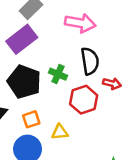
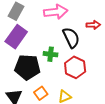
red arrow: (112, 84) -> (93, 25), moved

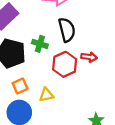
red arrow: (93, 25) -> (89, 57), moved

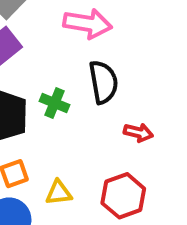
red hexagon: (65, 64) -> (123, 196), moved

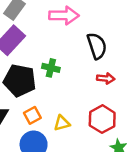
black semicircle: (103, 82) -> (97, 46), moved

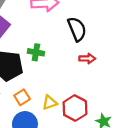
red hexagon: (102, 119) -> (75, 108), moved

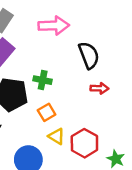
orange square: (22, 97) -> (47, 112), moved
yellow triangle: (50, 103) -> (56, 136), turned 49

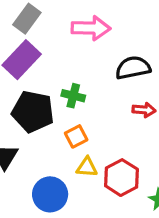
black semicircle: (89, 55) -> (133, 68), turned -84
yellow triangle: (56, 136) -> (87, 167), turned -30

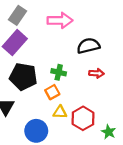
green cross: (73, 96) -> (59, 72), moved

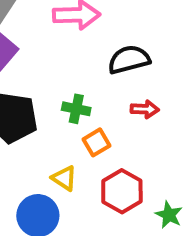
orange square: (52, 92) -> (97, 142), moved
yellow triangle: (60, 112) -> (64, 178), moved, turned 32

